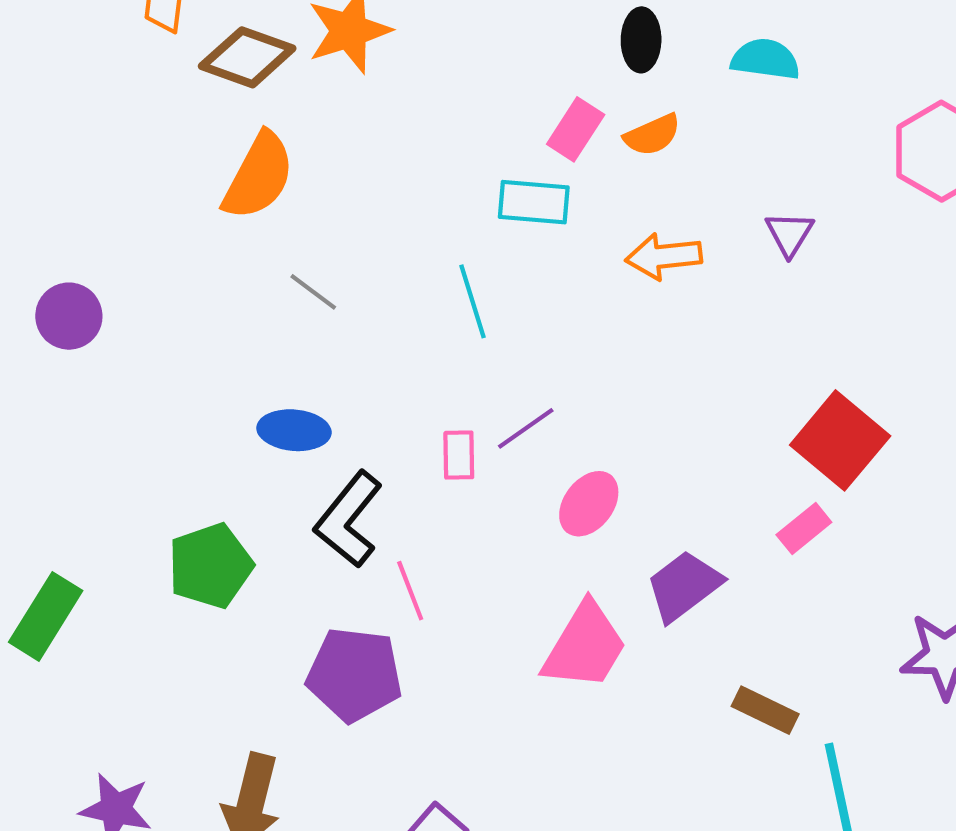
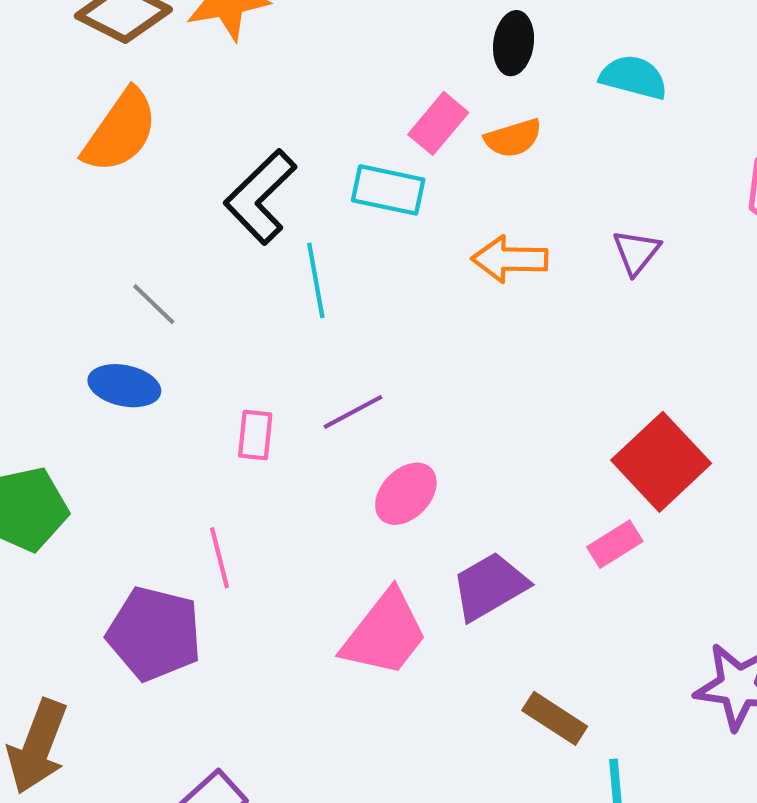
gray line: (313, 292) -> (154, 304), moved
pink rectangle: (459, 455) -> (255, 435), moved
black L-shape: (349, 520) -> (260, 197), moved

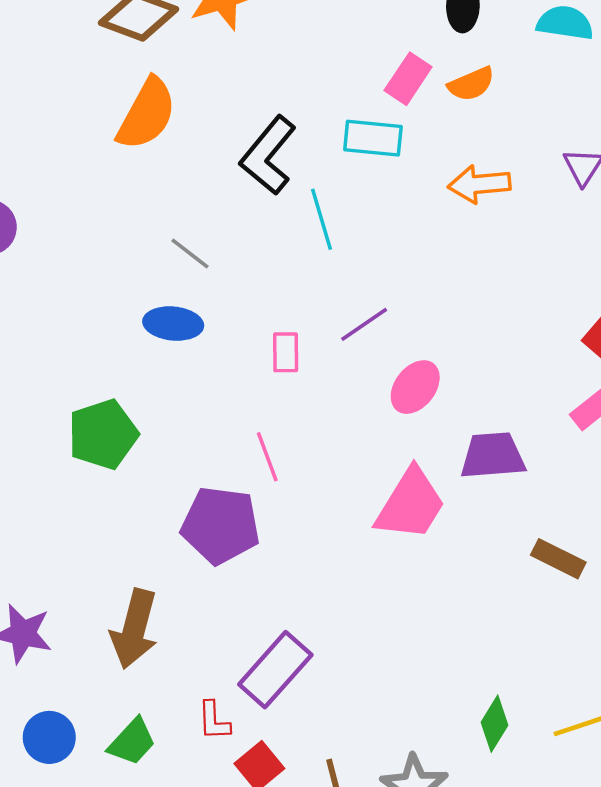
purple trapezoid: (490, 586) -> (493, 456), turned 32

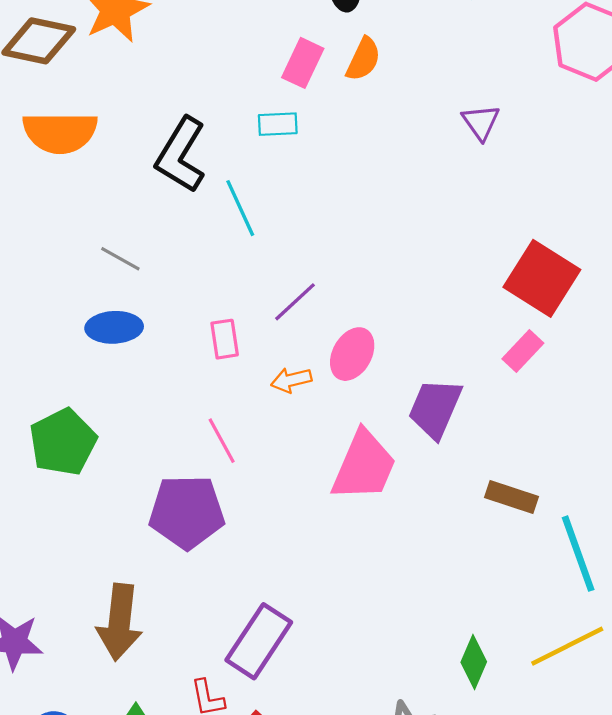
orange semicircle: (471, 84) -> (363, 59), turned -33
orange semicircle: (147, 114) -> (60, 132), turned 70
cyan rectangle: (373, 138) -> (278, 124), size x0.7
orange arrow: (479, 184) -> (291, 380), moved, size x0.7
purple trapezoid: (493, 456) -> (435, 408), turned -54

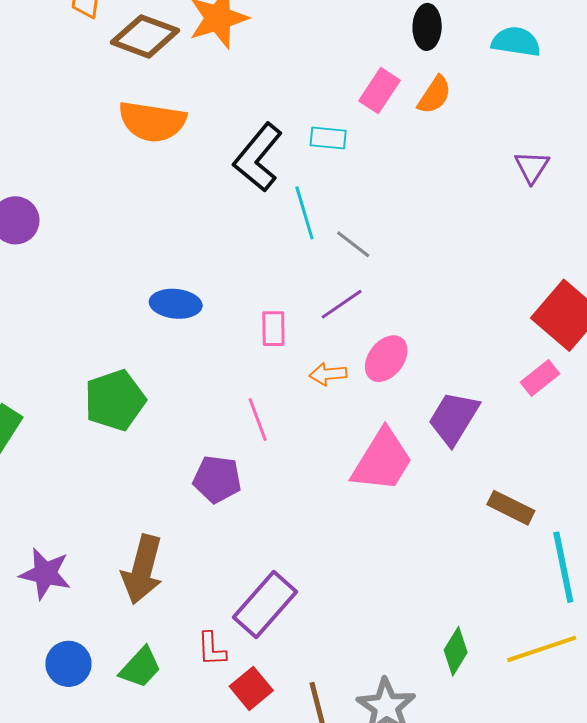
cyan rectangle: (278, 124) -> (328, 138), moved
gray line: (120, 259) -> (353, 244), moved
purple pentagon: (187, 512) -> (217, 479), size x0.7

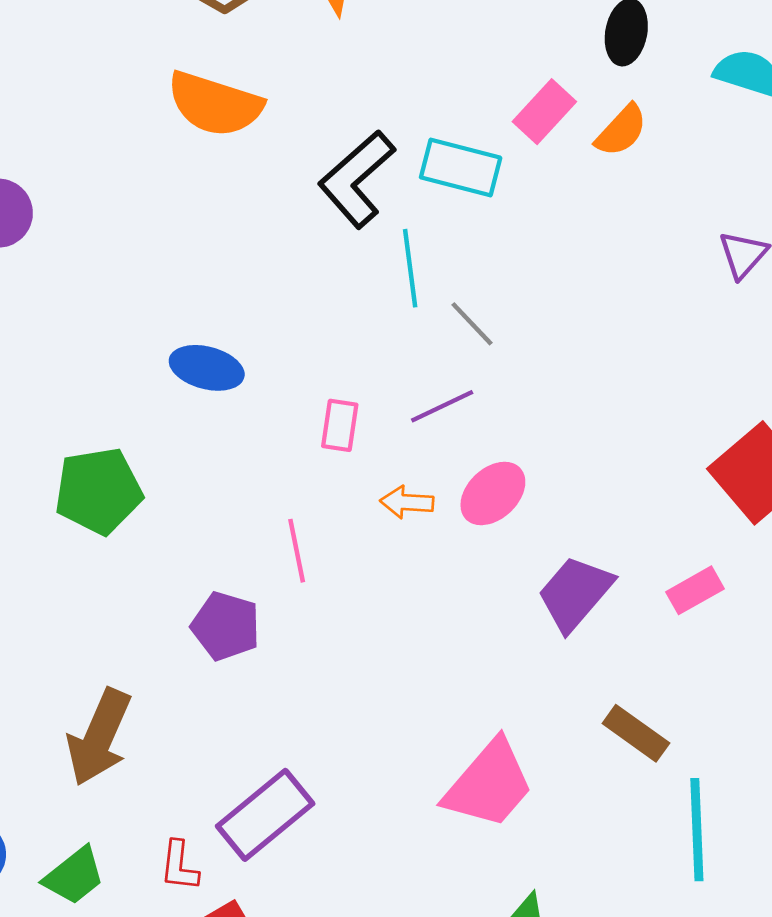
cyan rectangle: (328, 138) -> (461, 167), size x1.5
pink rectangle: (540, 378) -> (695, 590), moved
pink trapezoid: (382, 461) -> (489, 784), moved

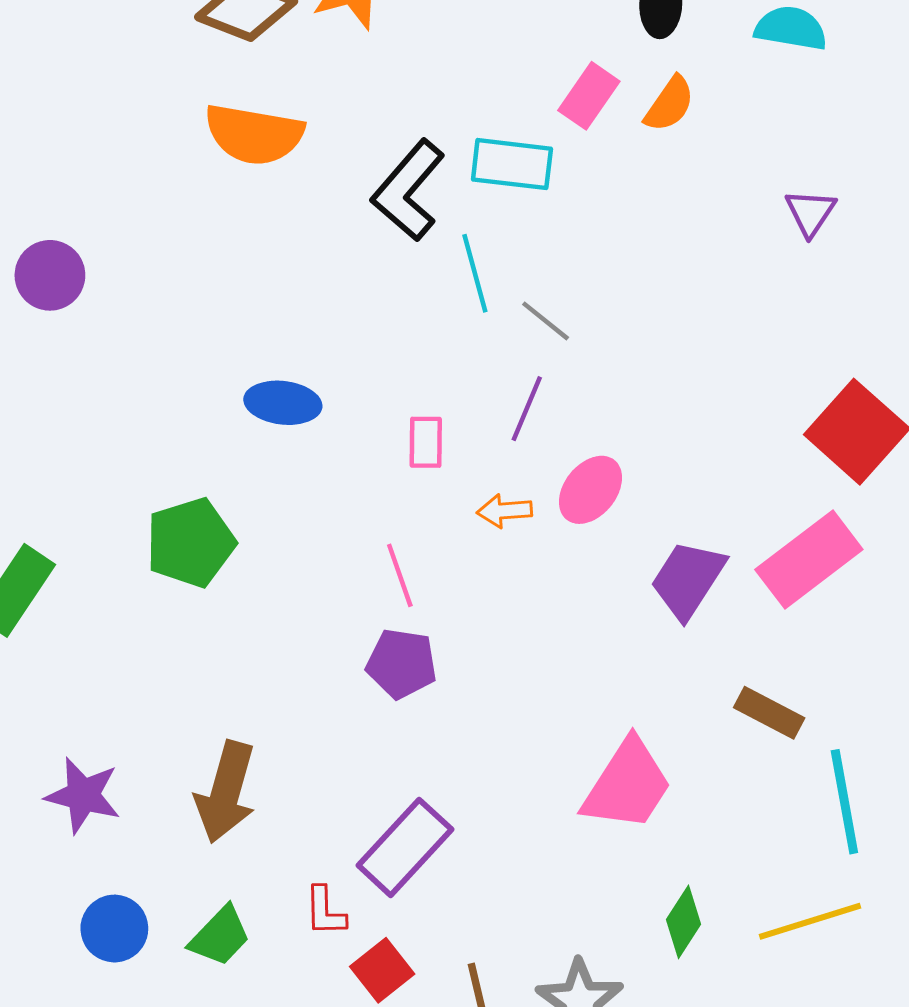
purple line: (442, 406) -> (527, 409), turned -34
pink rectangle: (695, 590) -> (809, 560), size x1.8
purple pentagon: (226, 626) -> (402, 664), moved

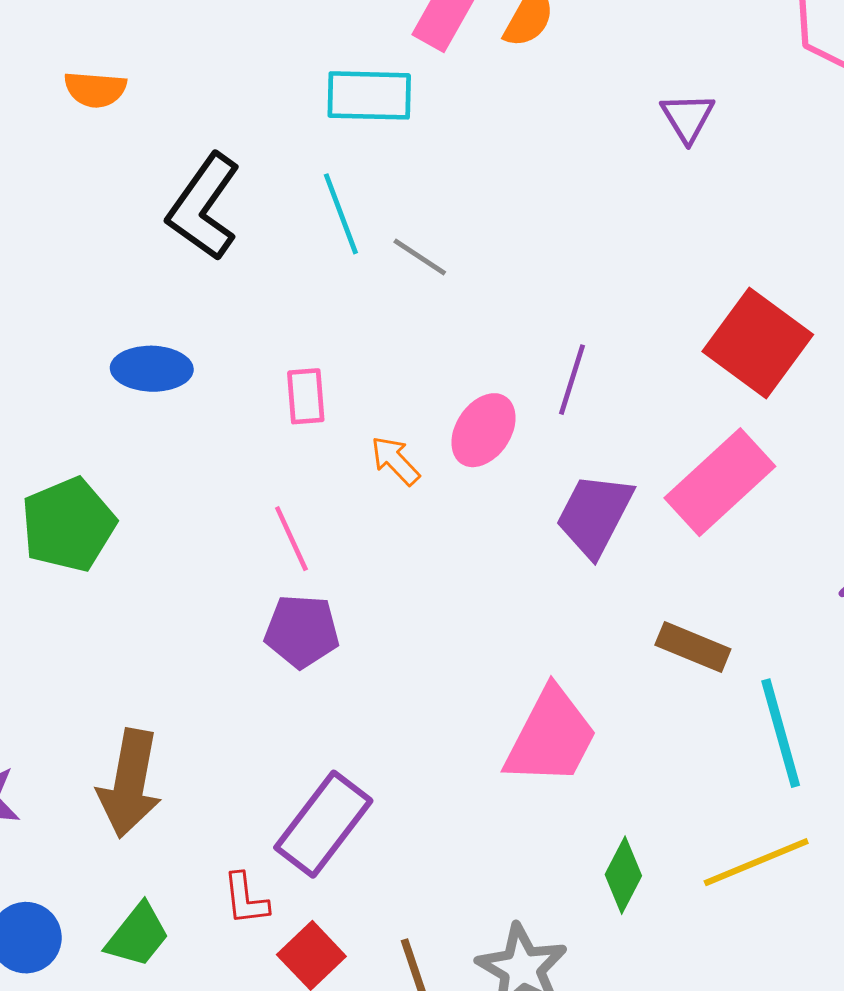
orange semicircle: (254, 134) -> (95, 89), size x0.6
black L-shape: (408, 190) -> (204, 207), moved
purple line: (527, 409) -> (572, 380), moved
orange arrow: (505, 511) -> (395, 461), turned 56

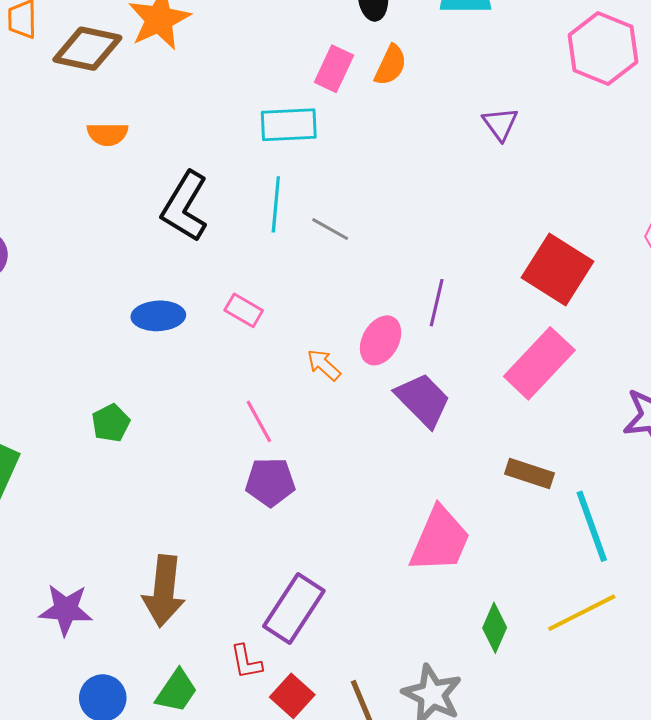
cyan line: (341, 214) -> (276, 204), turned 30
pink rectangle: (306, 396) -> (244, 310), moved, turned -51
purple trapezoid: (595, 515) -> (423, 400), moved, turned 112
green pentagon: (68, 525) -> (111, 423), size x0.6

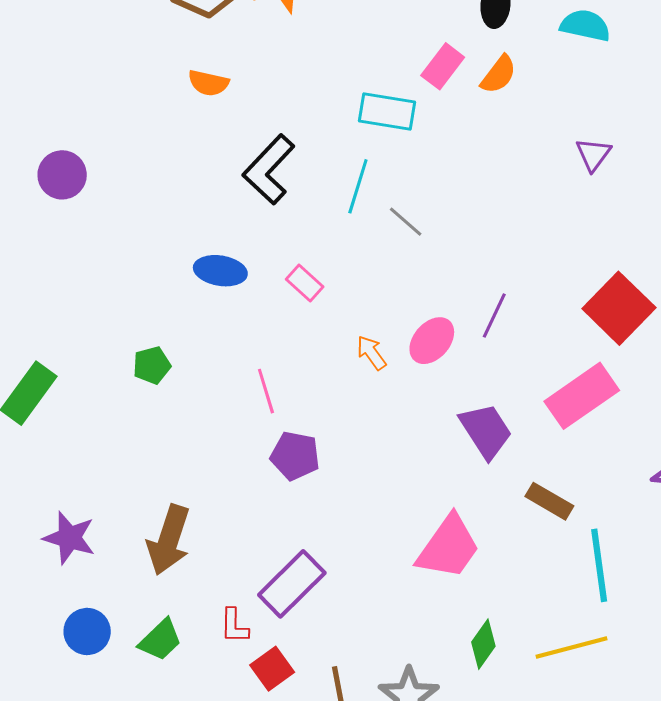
purple trapezoid: (423, 400) -> (486, 431), moved
pink line: (259, 421) -> (266, 391), moved

